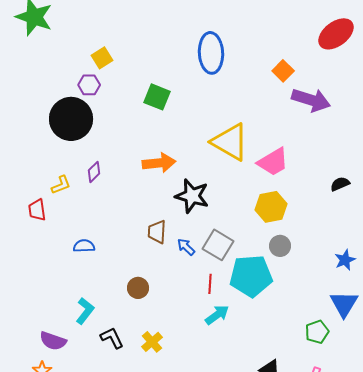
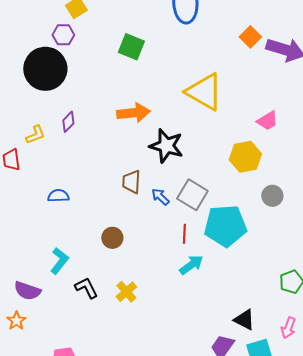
orange square: (283, 71) -> (250, 37), moved
pink trapezoid: (273, 162) -> (267, 121), moved, size x0.7
gray circle: (280, 246) -> (272, 196), moved

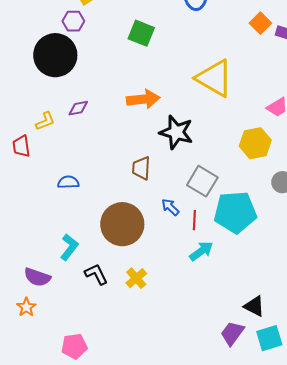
purple diamond: (68, 122) -> (78, 108), turned 35
blue arrow: (160, 197) -> (170, 207), moved
brown circle: (112, 238) -> (122, 224), size x2.0

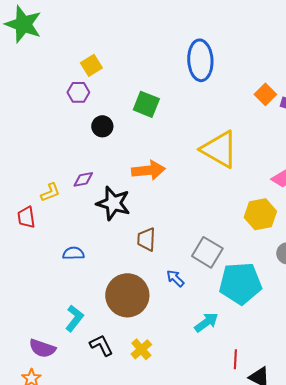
black circle: (55, 55) -> (102, 126), moved, size x0.5
black star: (176, 132) -> (113, 203), moved
red line: (194, 220) -> (235, 359), moved

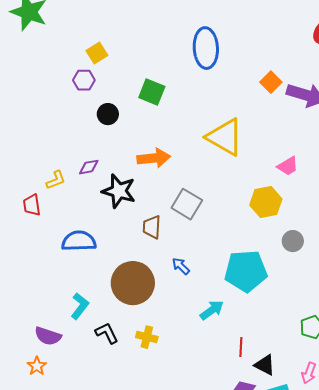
gray square: (207, 252) -> (187, 204), moved
blue semicircle: (73, 253) -> (79, 241), size x1.6
yellow cross: (141, 349) -> (147, 337), turned -35

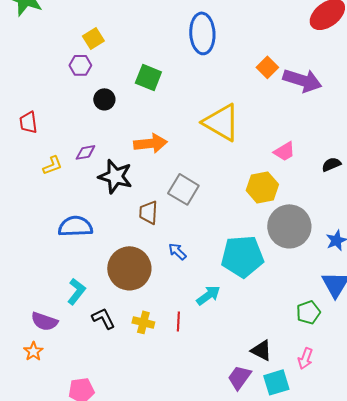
red trapezoid: (32, 205) -> (28, 122), moved
gray circle: (293, 241) -> (289, 226), size x2.0
red line: (241, 347) -> (178, 321), moved

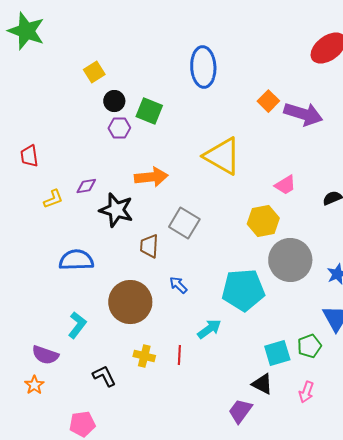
purple hexagon: (80, 65) -> (119, 128), moved
black circle: (104, 99) -> (114, 101), moved
black L-shape: (103, 318) -> (104, 376), moved
cyan square: (276, 382) -> (277, 353), moved

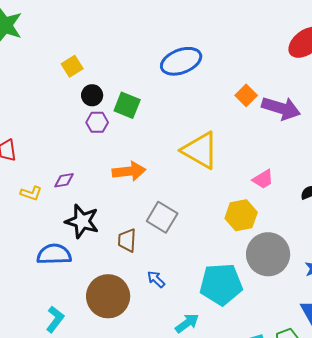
blue ellipse: (203, 67) -> (181, 61), turned 72
yellow L-shape: (53, 199) -> (31, 193), turned 40
black star: (116, 210) -> (82, 221), moved

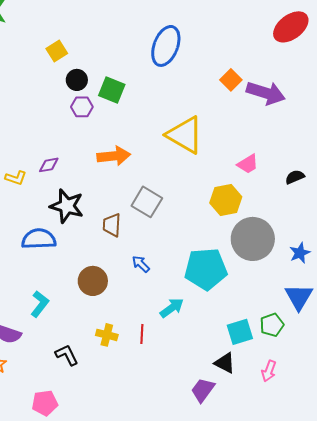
blue ellipse: (181, 61) -> (166, 46), turned -48
brown circle: (108, 296) -> (93, 281), size x0.7

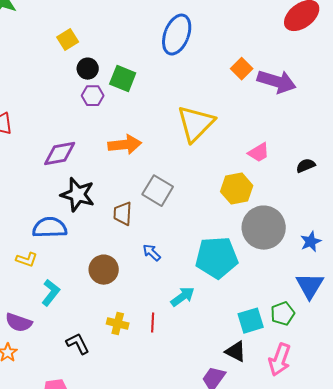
yellow triangle: (185, 135) -> (196, 124), turned 45
purple diamond: (49, 165) -> (60, 154), size x1.6
yellow L-shape: (16, 178) -> (27, 260), moved
pink arrow: (269, 371) -> (280, 360), size x1.5

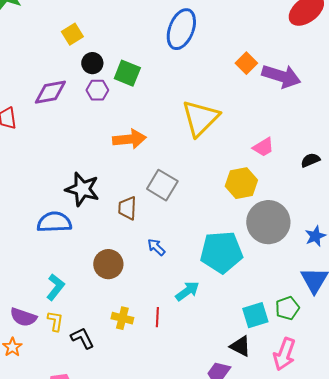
purple diamond: (60, 154) -> (50, 92), moved
yellow L-shape: (27, 260) -> (55, 321), moved, turned -100

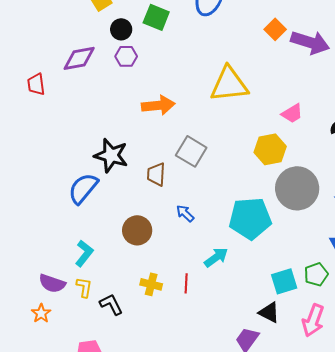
green square: (127, 73) -> (156, 17), moved
yellow triangle: (200, 118) -> (229, 84), turned 39
blue semicircle: (54, 222) -> (83, 188), turned -48

